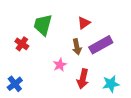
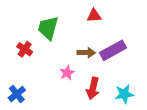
red triangle: (84, 23) -> (94, 16), moved, turned 32
brown arrow: (77, 47) -> (86, 53), turned -77

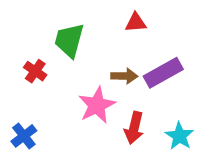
pink star: (67, 73) -> (97, 105), size x1.6
cyan star: (124, 94) -> (179, 136), turned -30

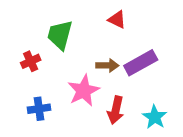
red triangle: (136, 23) -> (117, 20), turned 30
red cross: (35, 71) -> (31, 61), turned 30
blue cross: (24, 136) -> (39, 109), moved, turned 30

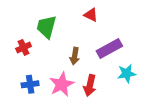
brown arrow: (107, 66) -> (75, 56), moved, turned 98
pink star: (84, 91) -> (62, 84), moved
cyan star: (155, 117) -> (127, 73), moved, turned 30

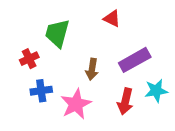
blue cross: (30, 84) -> (41, 91), moved
red arrow: (90, 85) -> (125, 101), moved

